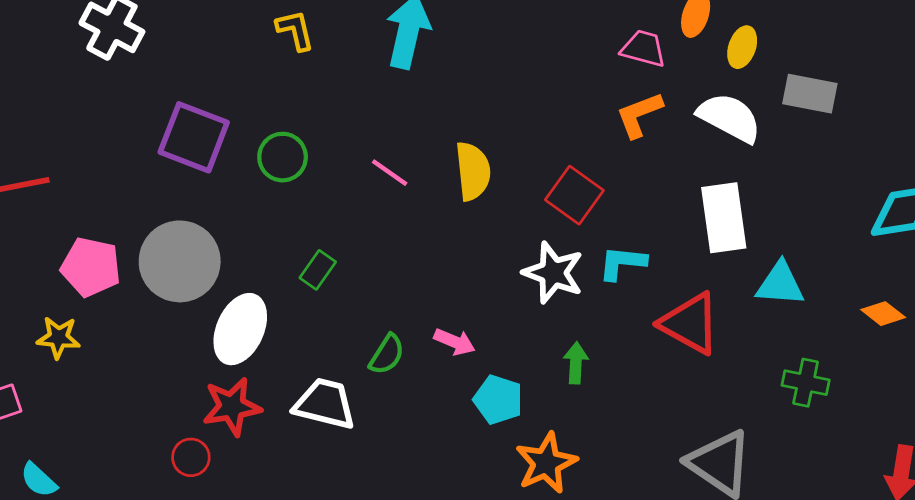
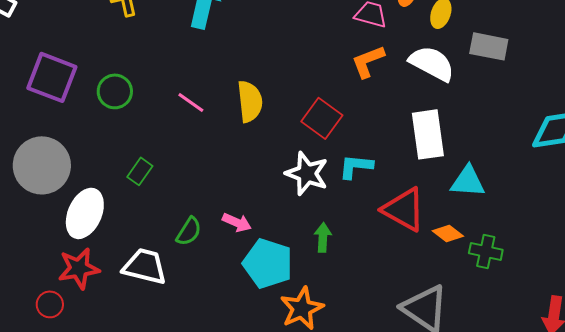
orange diamond: (883, 314) -> (448, 233), moved
cyan pentagon: (498, 400) -> (268, 263), size x1.4

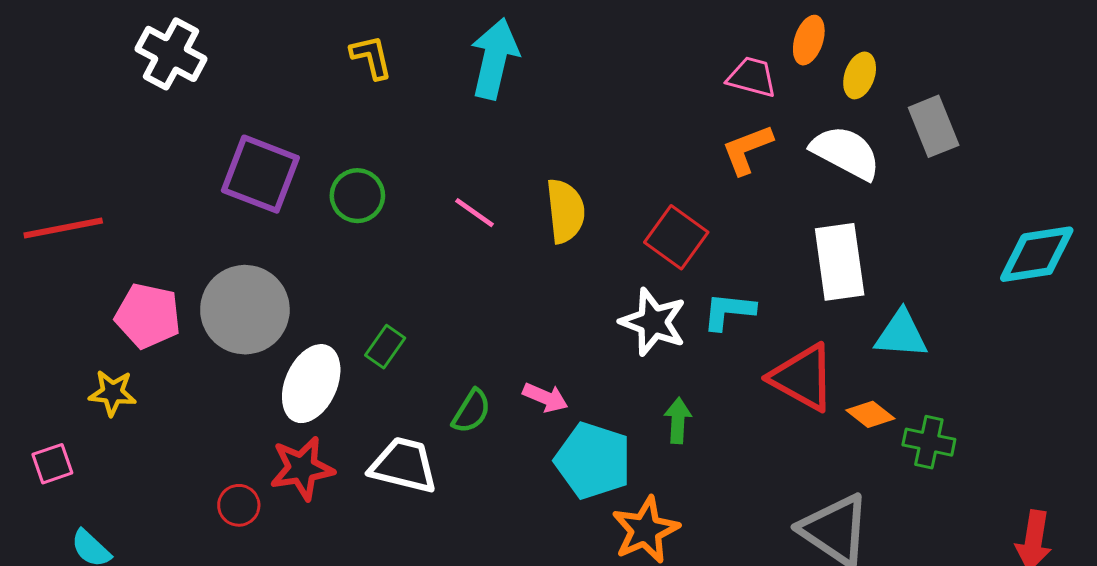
gray rectangle: (489, 46) -> (934, 126), turned 57
green rectangle: (140, 171) -> (385, 347), moved
red circle: (50, 304) -> (239, 505), moved

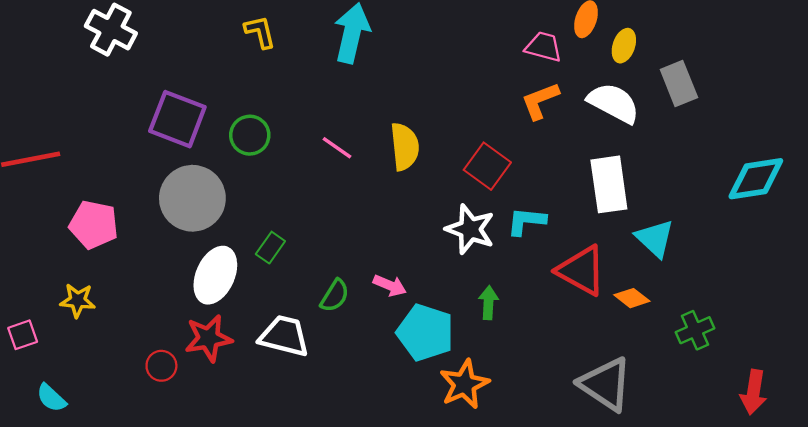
gray circle: (245, 310) -> (192, 198), moved
cyan triangle: (901, 334) -> (655, 238), turned 39
yellow star: (112, 393) -> (78, 300), moved
green cross: (929, 442) -> (695, 330), moved, turned -36

